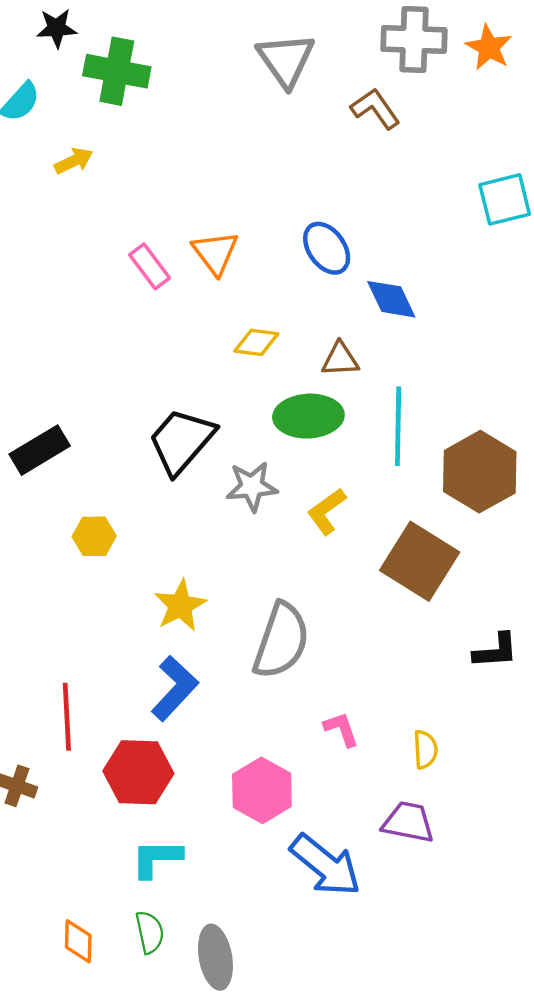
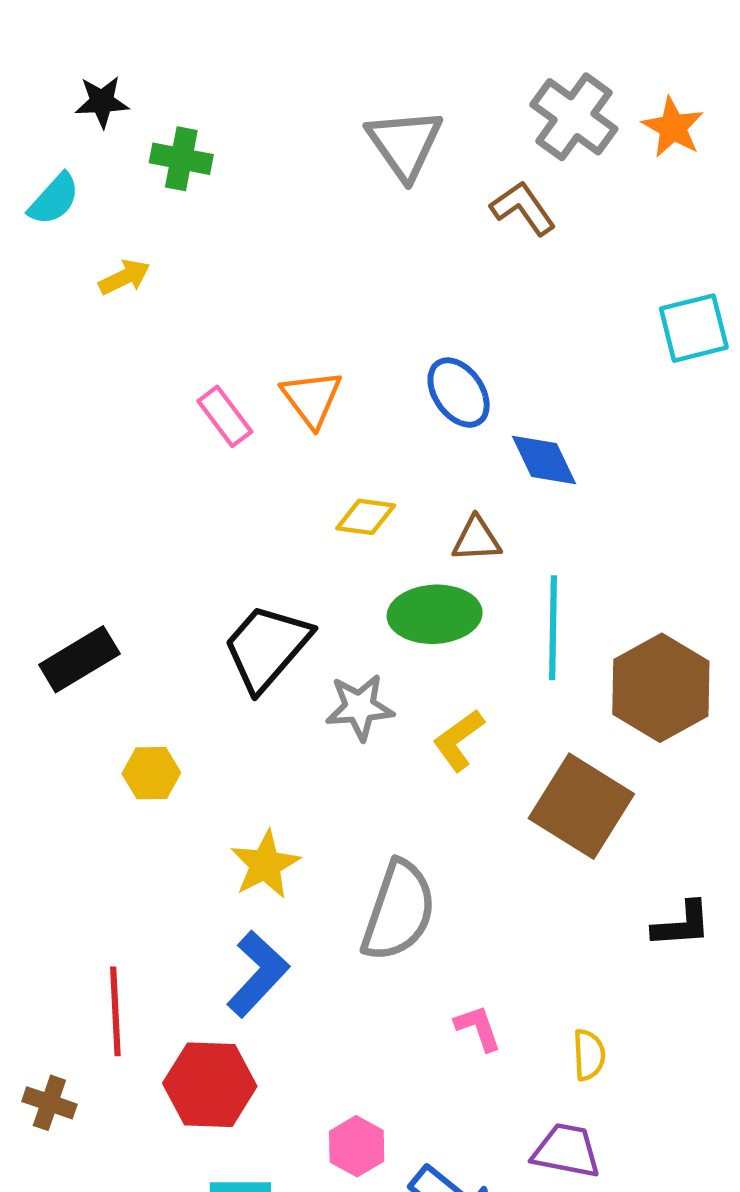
gray cross: (414, 39) -> (574, 117), turned 34
green cross: (117, 71) -> (181, 159), size x0.7
pink hexagon: (262, 790) -> (357, 1146), moved, size x0.7

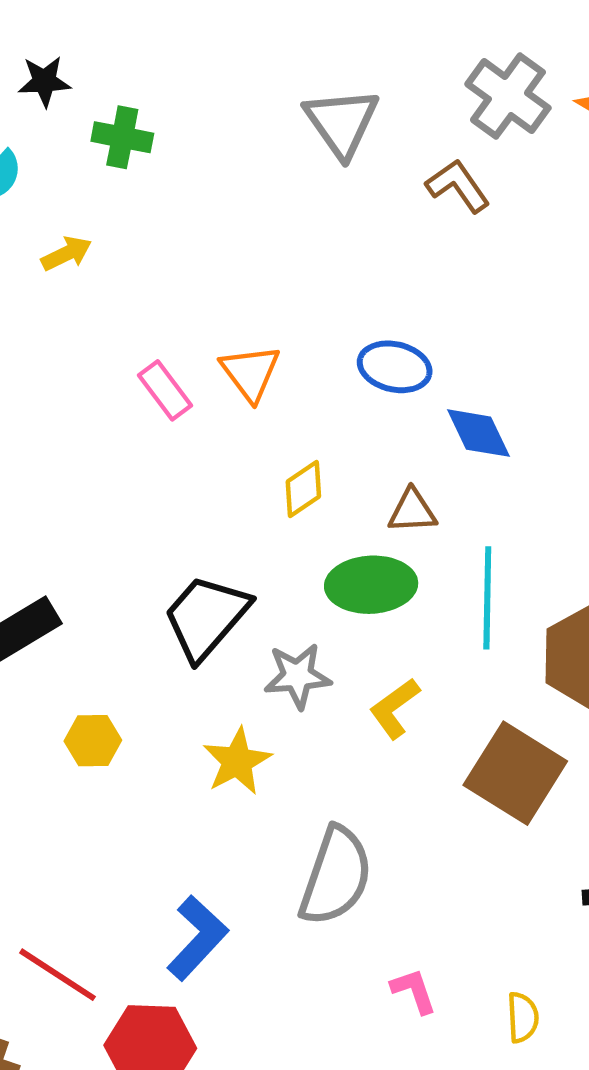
blue ellipse: (459, 393) -> (395, 367), turned -42
yellow diamond: (366, 517) -> (303, 489), turned -42
yellow star: (265, 865) -> (237, 761), moved
red line: (115, 1011) -> (58, 975), turned -54

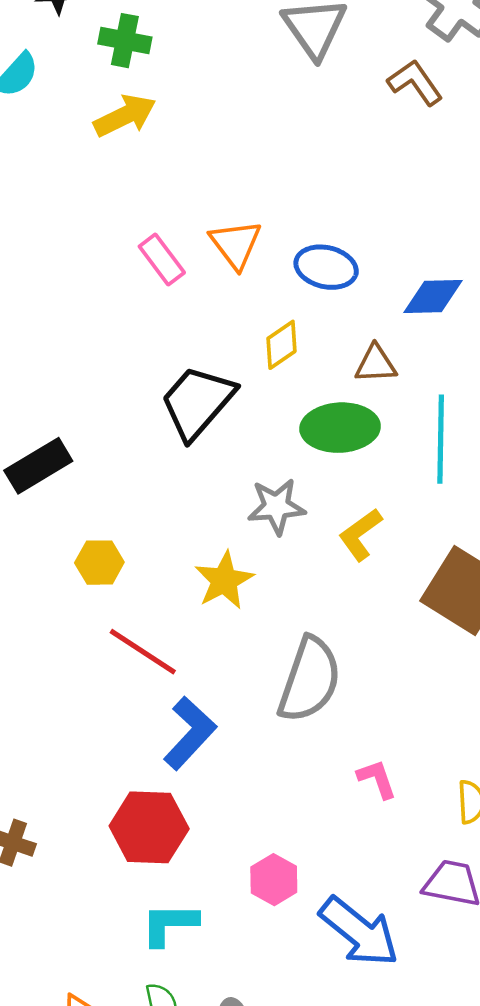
yellow arrow: (66, 254) -> (125, 116), moved, size x1.4
blue ellipse: (395, 367) -> (326, 267), moved
blue diamond: (479, 433) -> (433, 296), turned -66
black trapezoid: (206, 617) -> (197, 402), moved
red line: (58, 975) -> (143, 652), moved

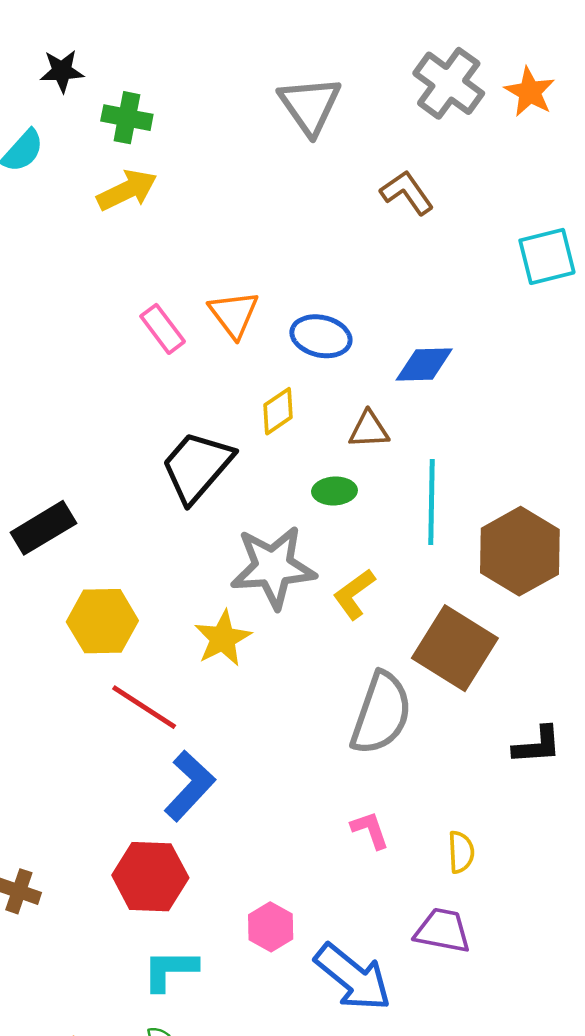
brown L-shape: (415, 83) -> (407, 193), moved
green ellipse: (340, 428) -> (334, 491), size x0.6
gray star: (276, 507) -> (273, 567), size x1.5
yellow hexagon: (99, 563) -> (102, 621), size x1.5
gray semicircle: (309, 680) -> (381, 713), moved

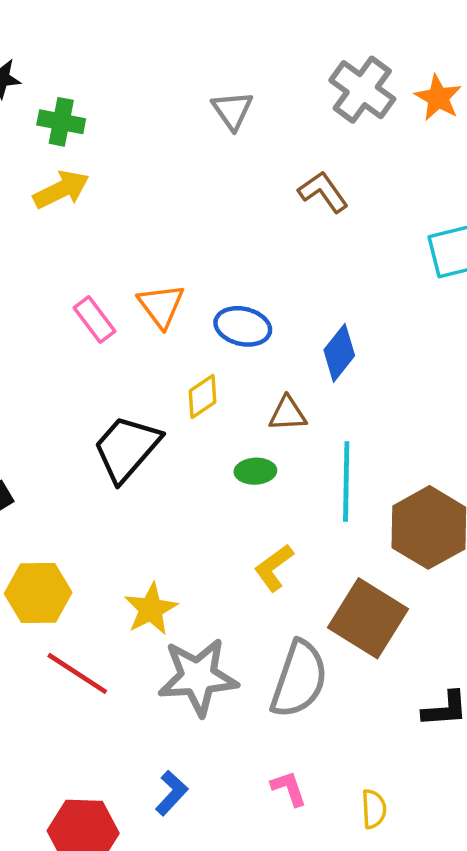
gray triangle: (310, 105) -> (232, 110), size x0.7
blue diamond: (424, 365) -> (339, 353), turned -50
gray star: (273, 567) -> (198, 677), moved
blue L-shape: (190, 786) -> (172, 793), moved, size x0.7

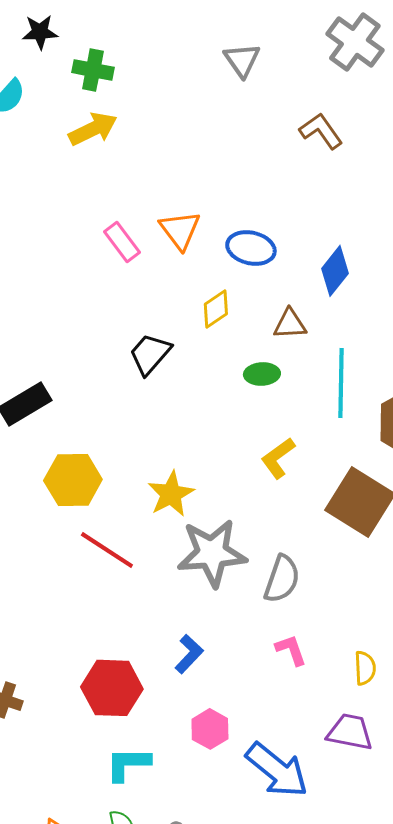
black trapezoid: (127, 448) -> (150, 354), size x0.7
gray semicircle: (299, 679) -> (282, 579), moved, size x0.7

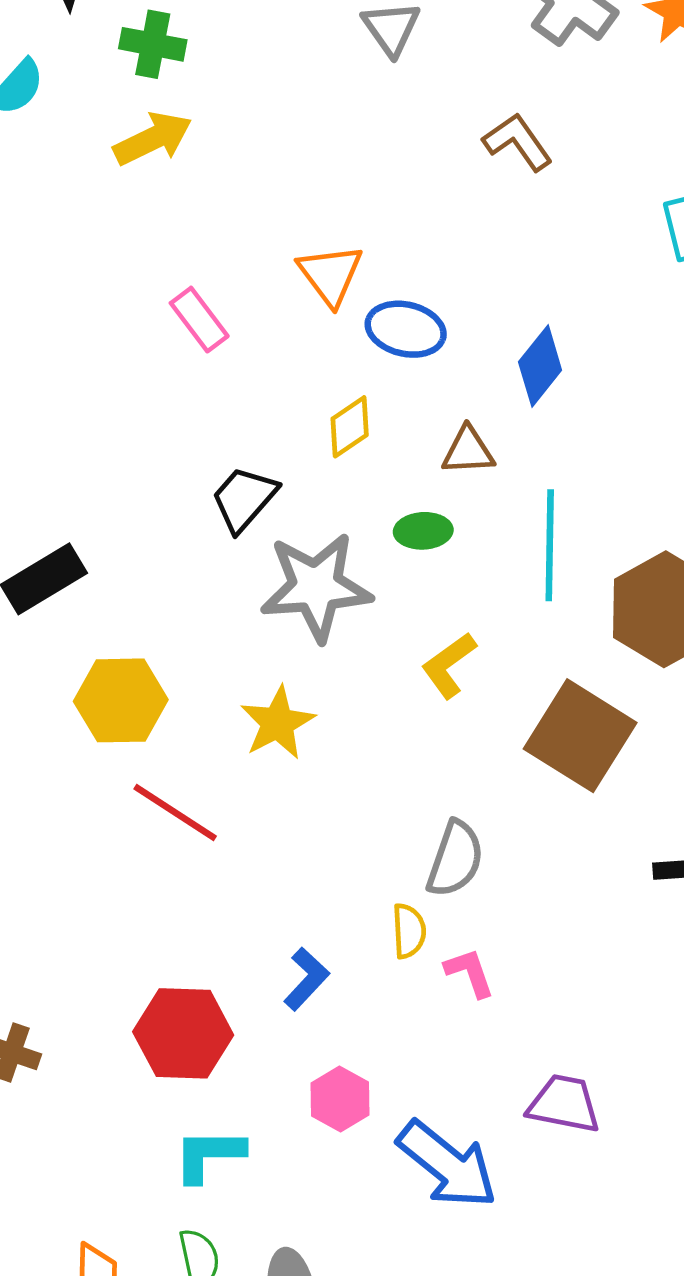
orange triangle: (180, 230) -> (330, 275), moved
gray star: (212, 553) -> (316, 587), moved
yellow semicircle: (365, 668) -> (409, 931), moved

